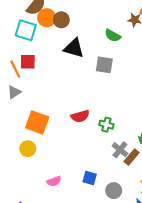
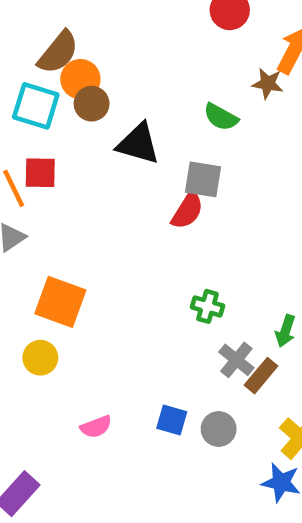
brown circle: (61, 20) -> (92, 104), moved
red semicircle: (80, 116) -> (187, 211), moved, turned -42
gray circle: (114, 191) -> (219, 429), moved

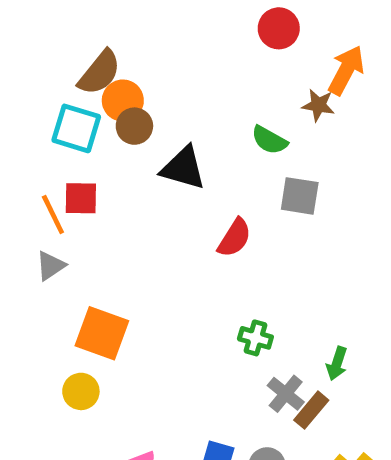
gray square: (203, 179) -> (300, 196), moved

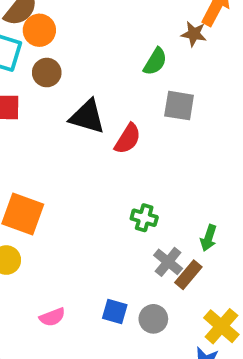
brown circle: (134, 126) -> (47, 73), moved
green semicircle: (269, 140) -> (155, 61), turned -88
black triangle: (183, 168) -> (87, 117), moved

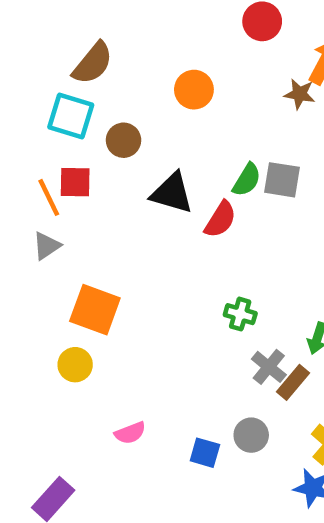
orange circle: (39, 30) -> (194, 90), moved
green semicircle: (155, 61) -> (247, 180), moved
blue square: (115, 312) -> (205, 453), moved

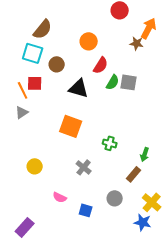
red semicircle: (220, 219) -> (101, 65), moved
orange square: (95, 310) -> (71, 126), moved
gray cross: (269, 367) -> (84, 167), moved
pink semicircle: (130, 433) -> (60, 197), turned 48
blue square: (205, 453) -> (86, 210), moved

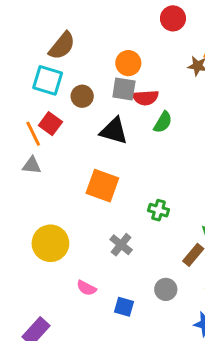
red semicircle: (101, 65) -> (146, 98), turned 54
gray square: (129, 82) -> (124, 89), moved
red square: (35, 83) -> (50, 124), turned 35
gray triangle: (22, 112) -> (32, 165), turned 40
yellow circle: (35, 166) -> (50, 243), size x1.6

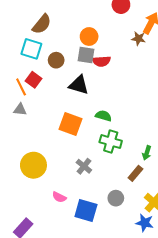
green semicircle: (163, 122) -> (103, 116), moved, turned -105
green cross: (159, 210) -> (111, 142), size x1.5
blue square: (124, 307) -> (86, 210), size x1.6

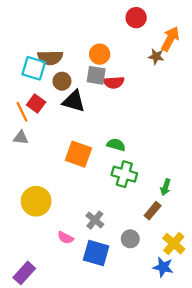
brown semicircle: (42, 24) -> (50, 58), moved, turned 50
black triangle: (79, 85) -> (74, 101), moved
gray cross: (84, 166) -> (95, 220), moved

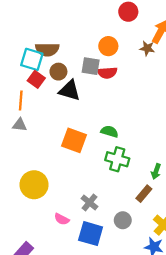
orange circle: (100, 54) -> (108, 46), moved
red square: (36, 104) -> (36, 79), moved
orange line: (22, 112) -> (21, 100), turned 30

